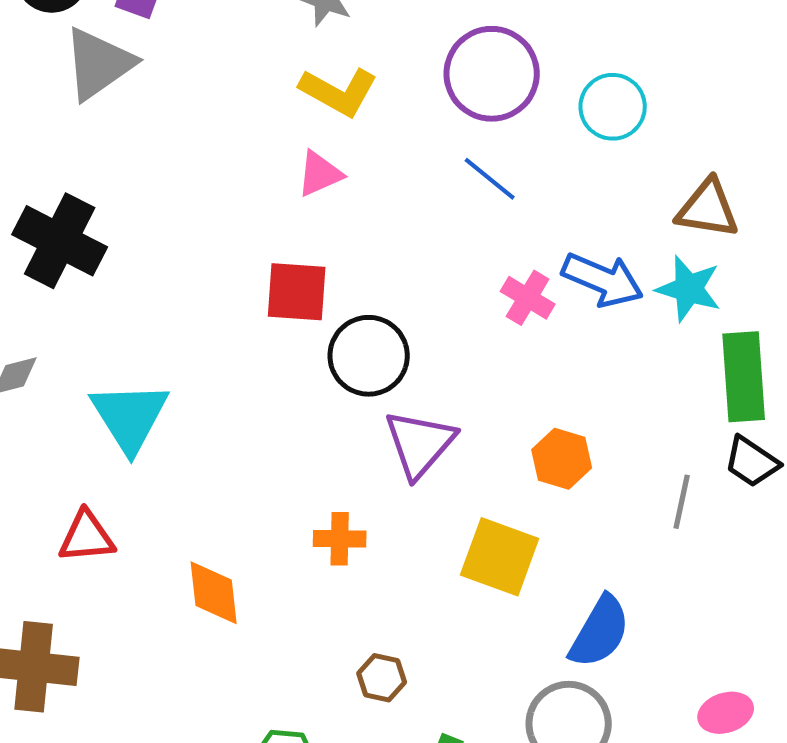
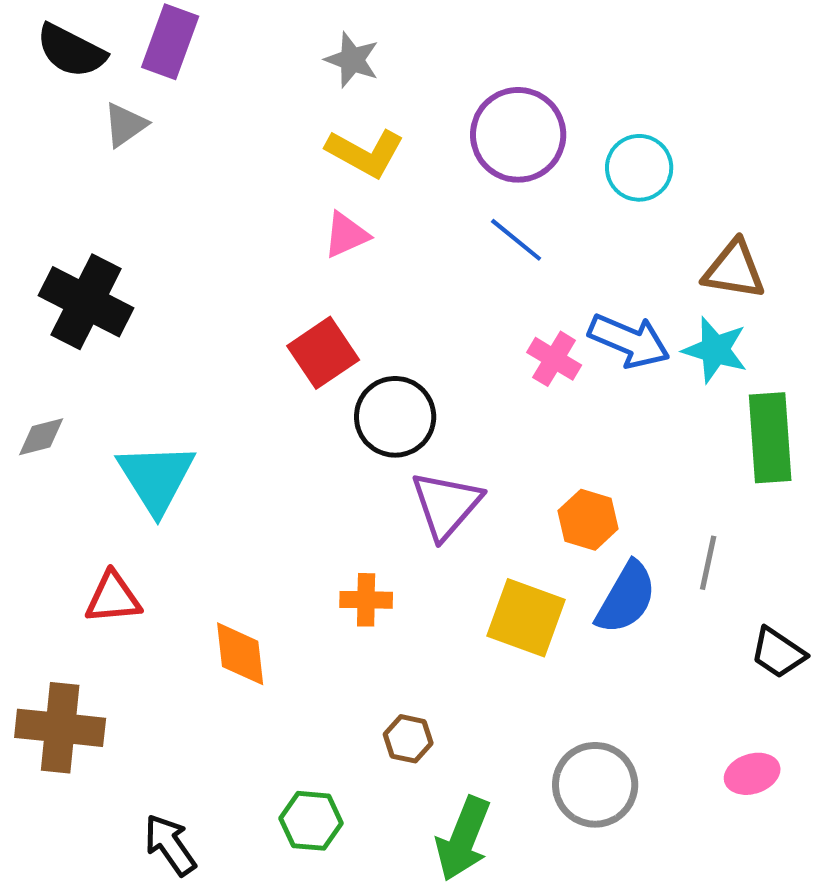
gray triangle: (99, 64) -> (125, 125), size x0.6
red square: (297, 292) -> (323, 353), turned -38
black trapezoid: (752, 462) -> (778, 653), moved
blue semicircle: (600, 632) -> (626, 598), moved

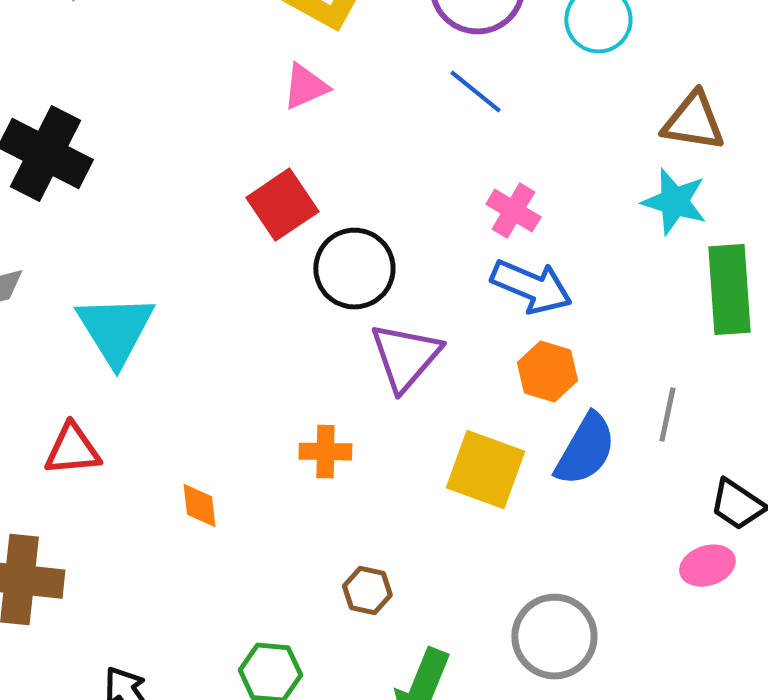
blue arrow: (629, 341) -> (531, 287), moved
orange diamond: (240, 654) -> (199, 506), size x0.7
pink ellipse: (752, 774) -> (707, 566), moved

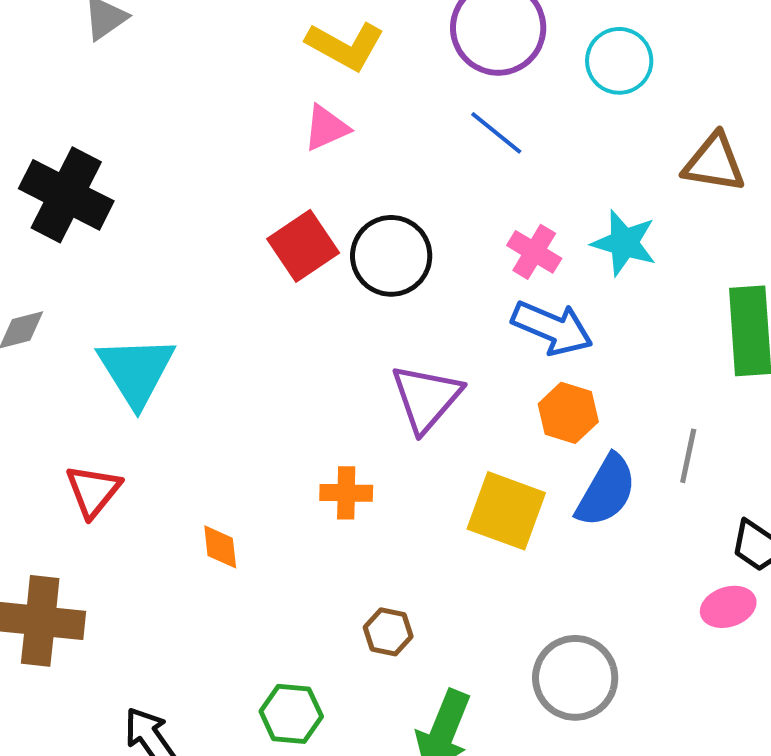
cyan star: (674, 202) -> (624, 243), moved
black circle: (354, 269) -> (391, 256), moved
red triangle: (72, 450) -> (93, 491), turned -46

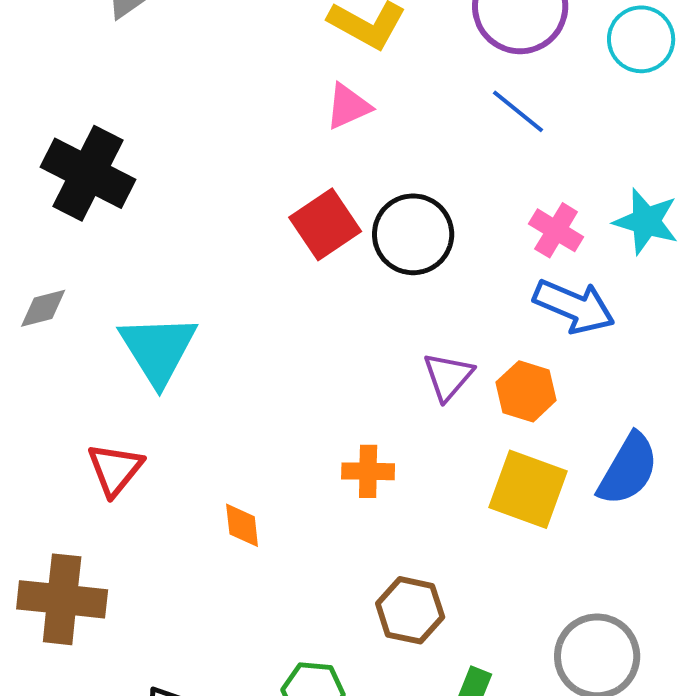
purple triangle: (426, 398) -> (448, 376), size x0.7
orange hexagon: (568, 413) -> (526, 391), moved
brown hexagon: (388, 632) -> (410, 610), size x1.4

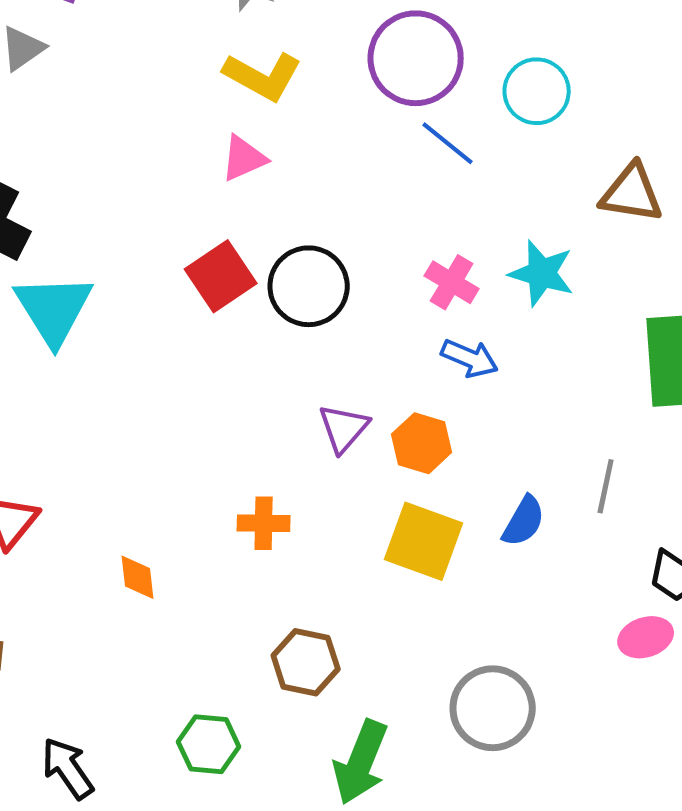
blue line: (518, 111) -> (448, 143), moved
blue arrow: (574, 306) -> (470, 358), size x0.7
cyan triangle: (158, 349) -> (54, 309), moved
blue semicircle: (628, 469) -> (524, 521), size x0.7

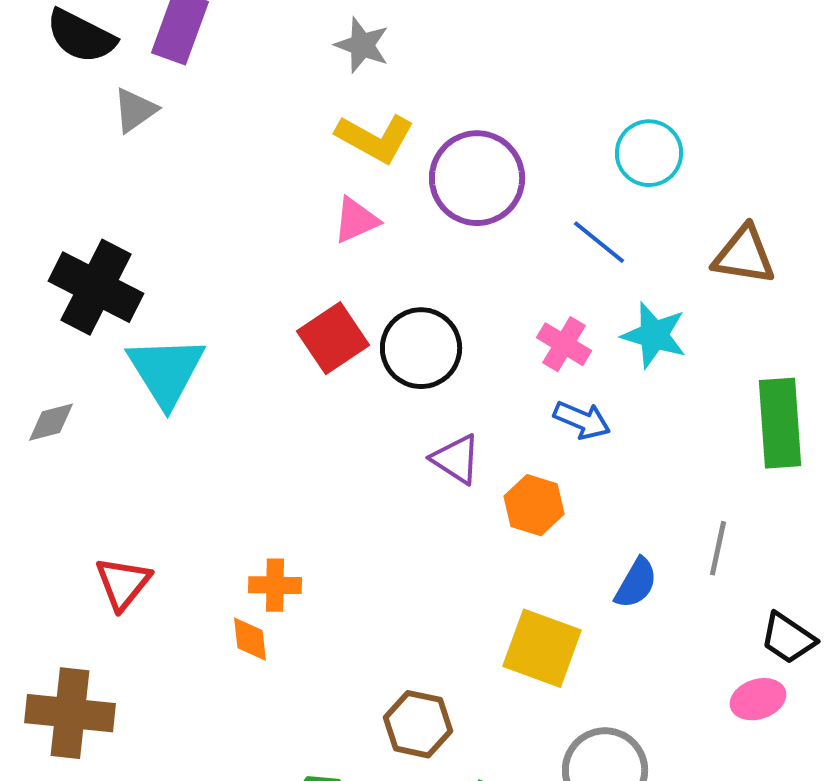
purple circle: (416, 58) -> (477, 178), moved
blue line: (448, 143) -> (599, 242), moved
purple triangle: (344, 428) -> (456, 459), moved, turned -38
orange cross: (264, 523) -> (275, 585), moved
yellow square: (424, 541) -> (542, 648), moved

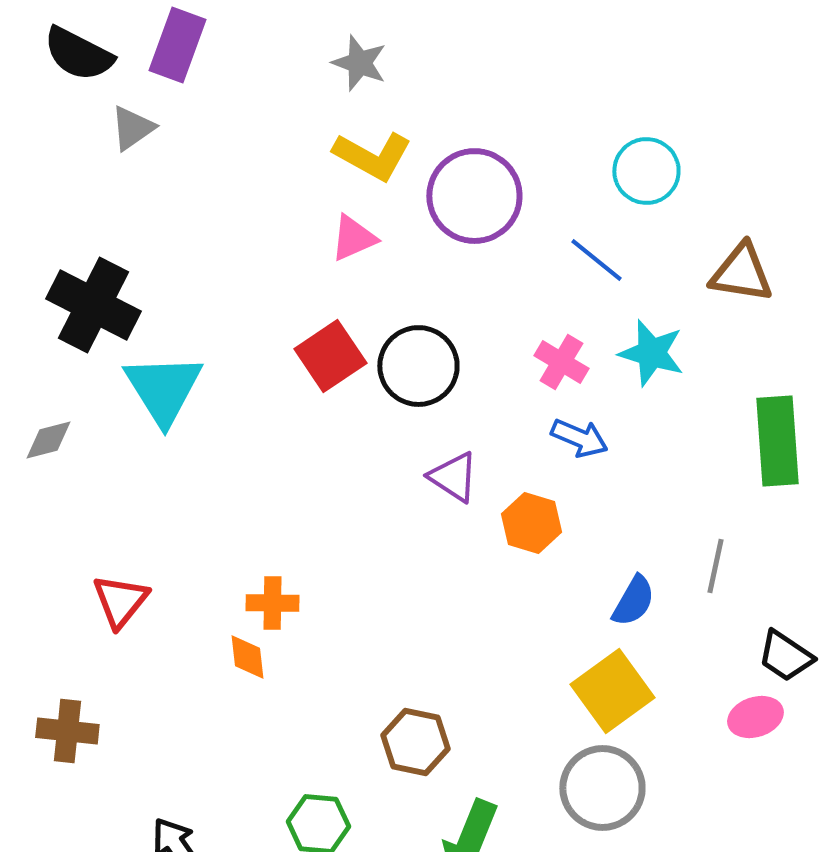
yellow square: (542, 648) -> (612, 691), moved, turned 34
brown cross: (70, 713) -> (67, 731), size x0.7

